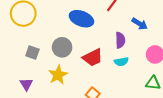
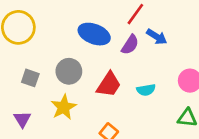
blue arrow: (140, 24) -> (157, 37), moved
purple semicircle: (120, 40) -> (130, 45), moved, turned 35
red trapezoid: (93, 58) -> (109, 85), turned -30

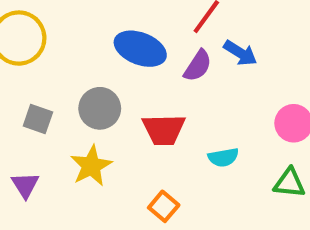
red trapezoid: (109, 85) -> (164, 130), turned 56
cyan semicircle: (146, 90) -> (223, 157), moved

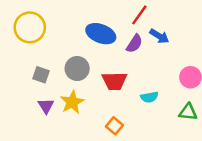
purple triangle: (25, 185) -> (46, 106), moved

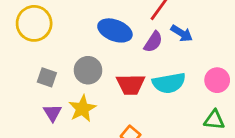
cyan semicircle: (149, 97) -> (169, 83), moved, size x1.6

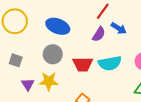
blue ellipse: (115, 30) -> (58, 26), moved
gray square: (47, 77) -> (16, 60), moved
yellow star: (82, 109) -> (49, 81), turned 30

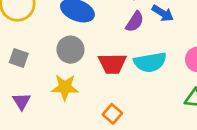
purple triangle: (28, 84) -> (22, 101), moved

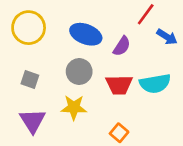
purple semicircle: (135, 22) -> (122, 46), moved
purple triangle: (22, 101) -> (33, 121), size x1.5

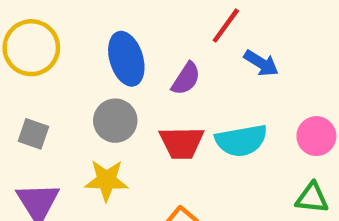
blue ellipse: (86, 34) -> (126, 59), turned 52

